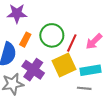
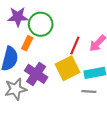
green circle: (52, 35) -> (41, 24), moved

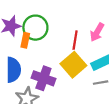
orange rectangle: (27, 43) -> (25, 40), moved

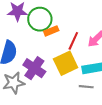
orange rectangle: (25, 40) -> (51, 31), moved, turned 40

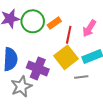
orange rectangle: (51, 31) -> (54, 23), moved
gray line: (86, 87) -> (81, 77), moved

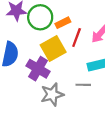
yellow square: (66, 57) -> (53, 48), moved
gray star: (21, 86) -> (52, 94), moved

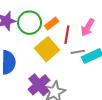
purple cross: (38, 69) -> (39, 85), moved, turned 30
gray line: (83, 85) -> (78, 52), moved

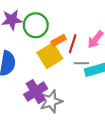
orange rectangle: (52, 23) -> (59, 40), moved

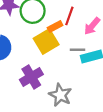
red line: (73, 44) -> (69, 16), moved
gray star: (51, 101) -> (60, 95), moved, turned -30

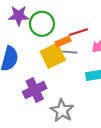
red line: (69, 16) -> (78, 32), turned 48
gray line: (77, 50) -> (70, 52), moved

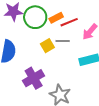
orange rectangle: (63, 41) -> (56, 18), moved
yellow square: (53, 56) -> (47, 46), size x0.6

